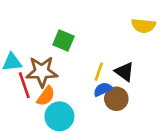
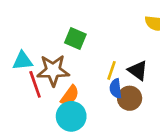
blue semicircle: (103, 89) -> (116, 89), turned -72
orange semicircle: (46, 96) -> (70, 95), moved

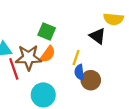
black triangle: (138, 70) -> (98, 36), moved
orange semicircle: (70, 95) -> (48, 54), moved

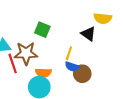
orange semicircle: (48, 54) -> (43, 73), moved, turned 56
blue semicircle: (79, 72) -> (72, 67), turned -64

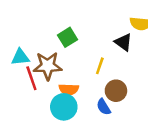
green square: (42, 30) -> (68, 37), turned 35
blue semicircle: (72, 67) -> (104, 107), moved, turned 40

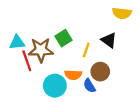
green square: (68, 37) -> (64, 38), moved
black triangle: (123, 42) -> (109, 40), moved
orange semicircle: (69, 89) -> (73, 75), moved

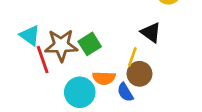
green square: (64, 38) -> (90, 44), moved
cyan triangle: (17, 42) -> (30, 35), turned 42
yellow line: (86, 50) -> (132, 57), moved

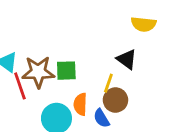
green square: (90, 44) -> (66, 71), turned 30
orange semicircle: (104, 78) -> (80, 104), turned 90

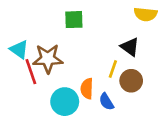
green square: (66, 71) -> (74, 20), moved
brown circle: (115, 100) -> (131, 81), moved

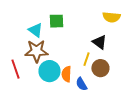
cyan triangle: (19, 49) -> (35, 30), moved
red line: (31, 72) -> (15, 69), moved
cyan circle: (65, 102) -> (49, 71), moved

